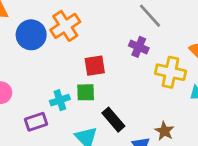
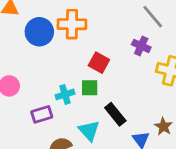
orange cross: (65, 26) -> (72, 24), turned 32
red square: (95, 66) -> (99, 63), turned 36

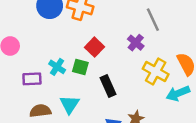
cyan cross: (65, 94) -> (57, 67), turned 35
black rectangle: (115, 114) -> (108, 86), moved

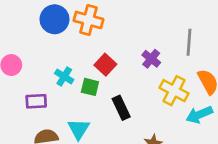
gray line: (153, 20) -> (189, 42), moved, turned 30
cyan cross: (57, 67) -> (64, 77), moved

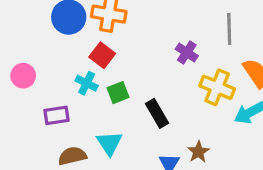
red square: (105, 65) -> (102, 55), moved
green square: (90, 87) -> (118, 93), turned -30

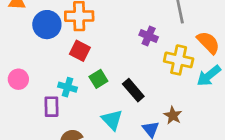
cyan cross: (87, 83) -> (68, 87), moved
purple rectangle: (56, 115) -> (52, 107), turned -72
cyan triangle: (109, 143) -> (112, 120), moved

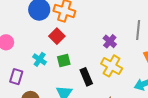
yellow cross: (179, 60) -> (112, 66), moved
purple rectangle: (52, 107) -> (16, 77), moved

